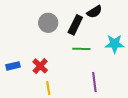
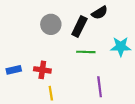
red cross: (40, 66) -> (42, 70), turned -35

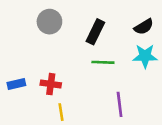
black semicircle: (100, 13) -> (144, 27), moved
gray circle: (51, 24) -> (49, 22), moved

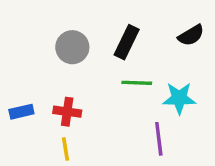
gray circle: (49, 22) -> (72, 47), moved
cyan star: (145, 56) -> (179, 98), moved
yellow line: (61, 112) -> (66, 149), moved

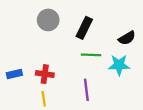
black semicircle: (191, 35) -> (127, 38), moved
gray circle: (72, 47) -> (48, 20), moved
purple line: (159, 139) -> (86, 90), moved

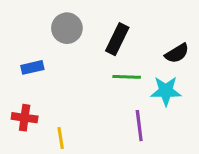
blue rectangle: (14, 74) -> (32, 67), moved
red cross: (45, 74) -> (25, 118), moved
purple line: (86, 90) -> (139, 126), moved

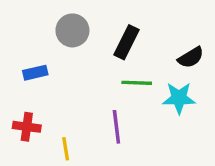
purple line: (139, 126) -> (116, 127), moved

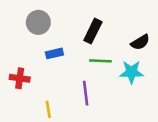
gray circle: (72, 30) -> (38, 22), moved
blue rectangle: (35, 73) -> (54, 53), moved
red cross: (27, 127) -> (20, 78), moved

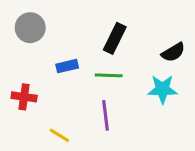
gray circle: (38, 22) -> (30, 28), moved
green line: (100, 61) -> (109, 75), moved
yellow line: (48, 109) -> (59, 135), turned -49

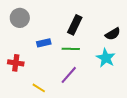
cyan star: (163, 89) -> (106, 58), turned 30
purple line: (106, 115) -> (69, 75), turned 48

